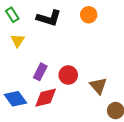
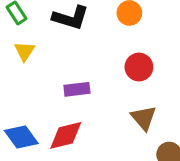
purple rectangle: (40, 72) -> (77, 89), moved, turned 56
red circle: (68, 75) -> (139, 67), moved

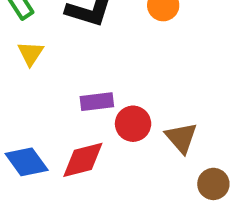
red circle: (139, 67) -> (133, 124), moved

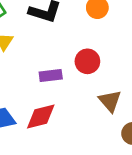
red circle: (133, 124) -> (87, 61), moved

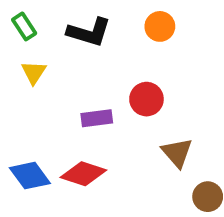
red diamond: (41, 116) -> (83, 174), turned 32

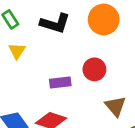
orange circle: (160, 26) -> (104, 19), size x1.5

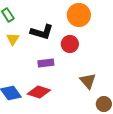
black L-shape: (55, 23) -> (42, 32), moved
red circle: (94, 69) -> (70, 44), moved

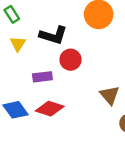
red circle: (70, 44) -> (71, 60), moved
purple rectangle: (46, 63) -> (42, 77), moved

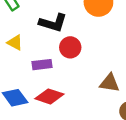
yellow triangle: (18, 44) -> (15, 42), moved, turned -35
brown triangle: (110, 95) -> (110, 83), turned -40

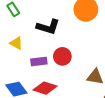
red circle: (70, 47) -> (62, 56), moved

